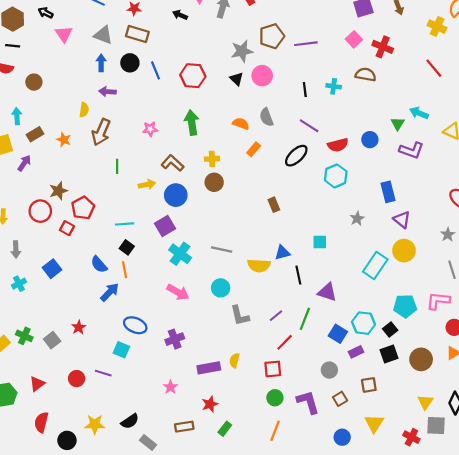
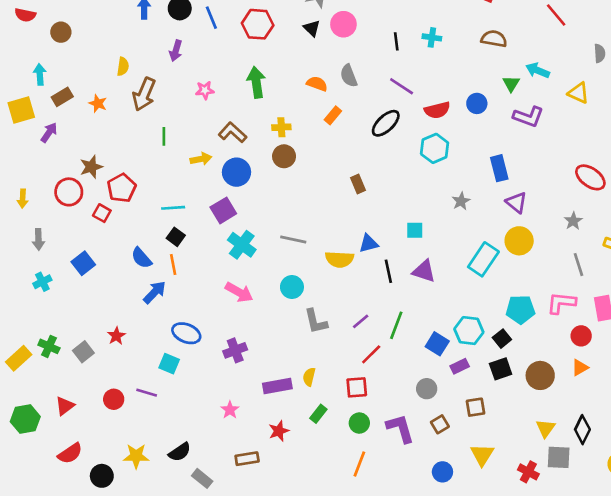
brown semicircle: (366, 75) -> (494, 39), moved
purple arrow: (107, 92) -> (176, 51), moved, turned -77
purple triangle: (327, 292) -> (424, 271), moved
red semicircle: (41, 422) -> (70, 453), turned -138
green rectangle: (225, 429) -> (318, 414), moved

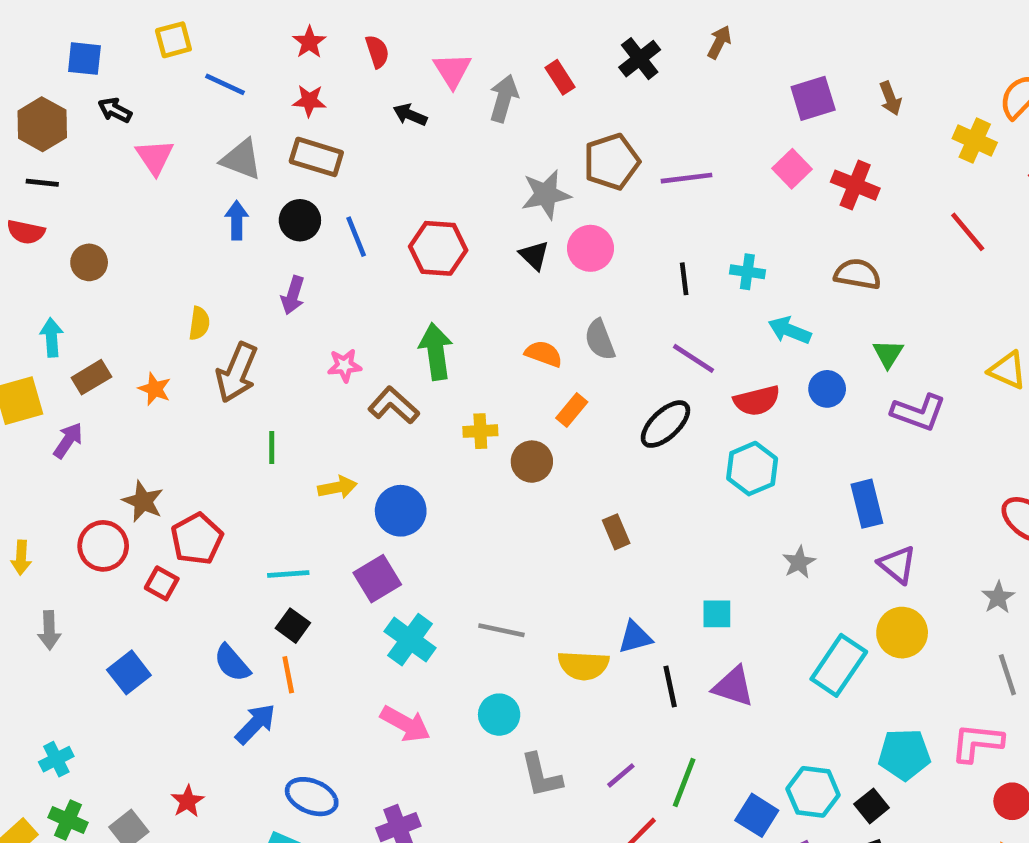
cyan arrow: (538, 70) -> (790, 330), moved
brown L-shape: (233, 133) -> (394, 405), moved
brown circle: (284, 156) -> (532, 462), moved
brown star: (91, 167) -> (143, 501), turned -30
cyan cross: (42, 282) -> (56, 759), moved

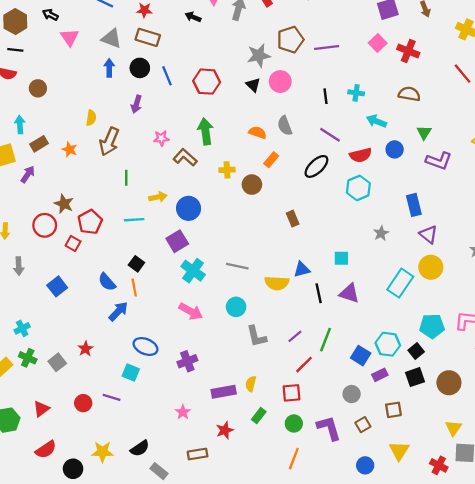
cyan line: (288, 574) -> (134, 220), moved

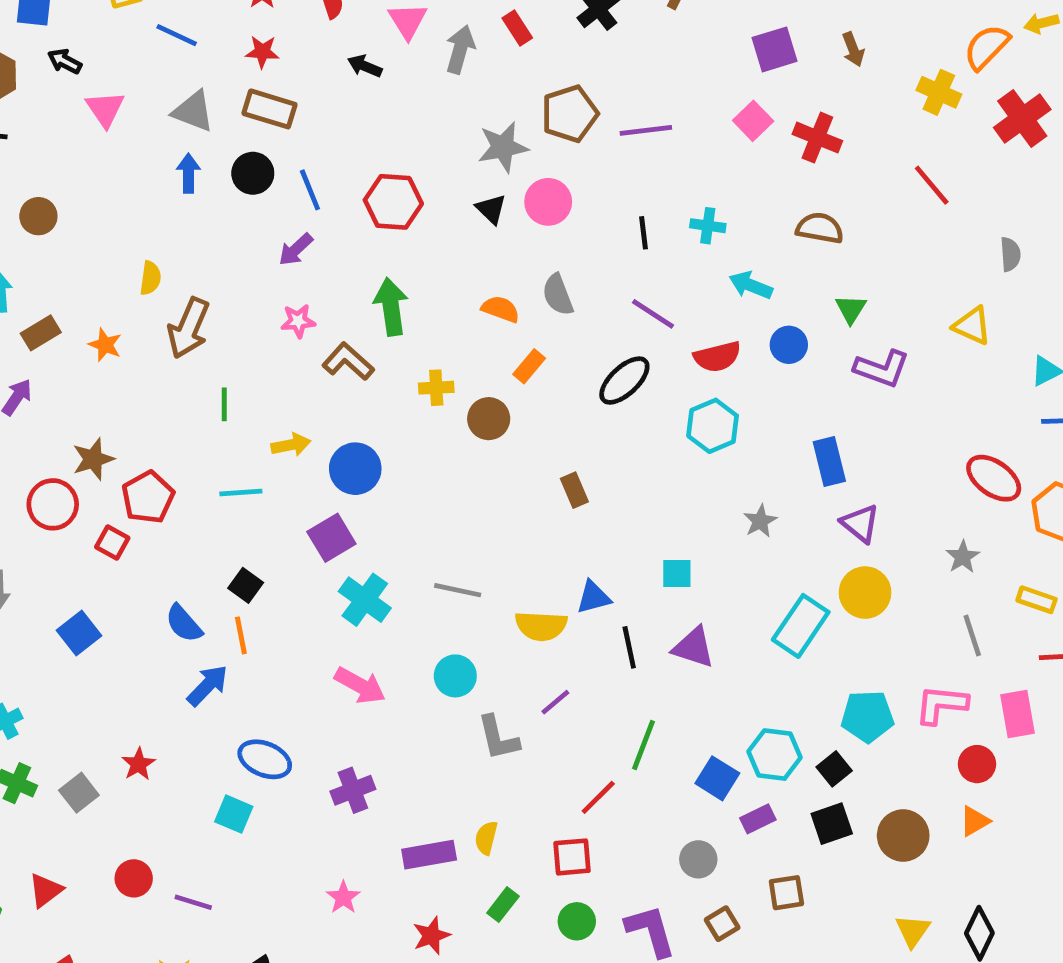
purple arrow: (136, 104) -> (296, 249), moved, turned 30
brown star: (64, 204) -> (93, 459), turned 30
purple line: (295, 336) -> (555, 702), moved
purple line: (112, 397) -> (193, 902), moved

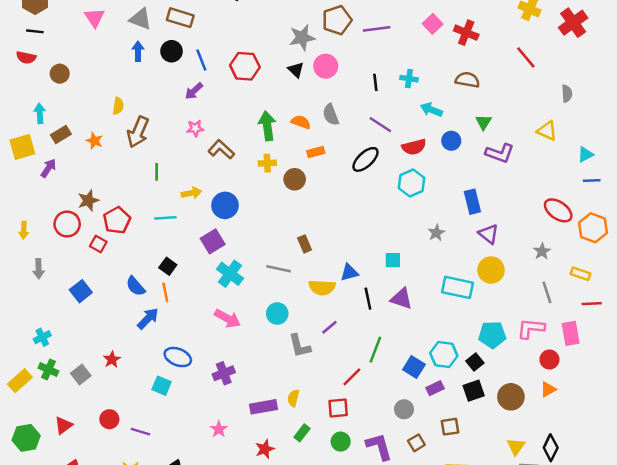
green arrow: (391, 307) -> (267, 126), moved
orange rectangle: (529, 366) -> (316, 152), turned 35
brown rectangle: (574, 490) -> (305, 244), moved
cyan rectangle: (801, 626) -> (457, 287), turned 68

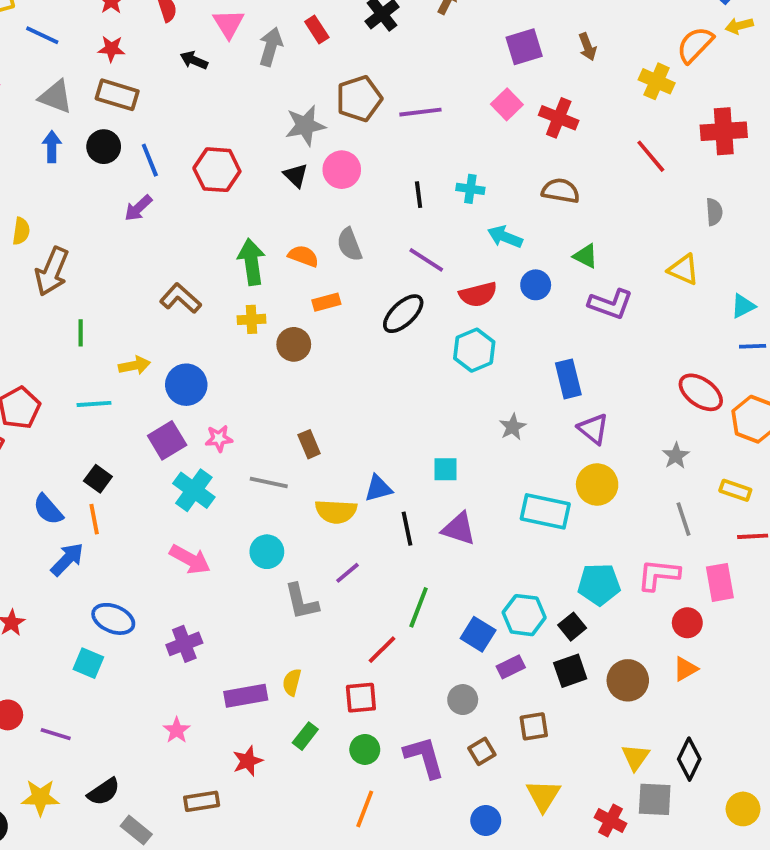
red cross: (573, 23) -> (724, 131), moved, turned 32
green triangle: (484, 122) -> (586, 256), turned -35
pink star: (195, 128) -> (219, 438), moved

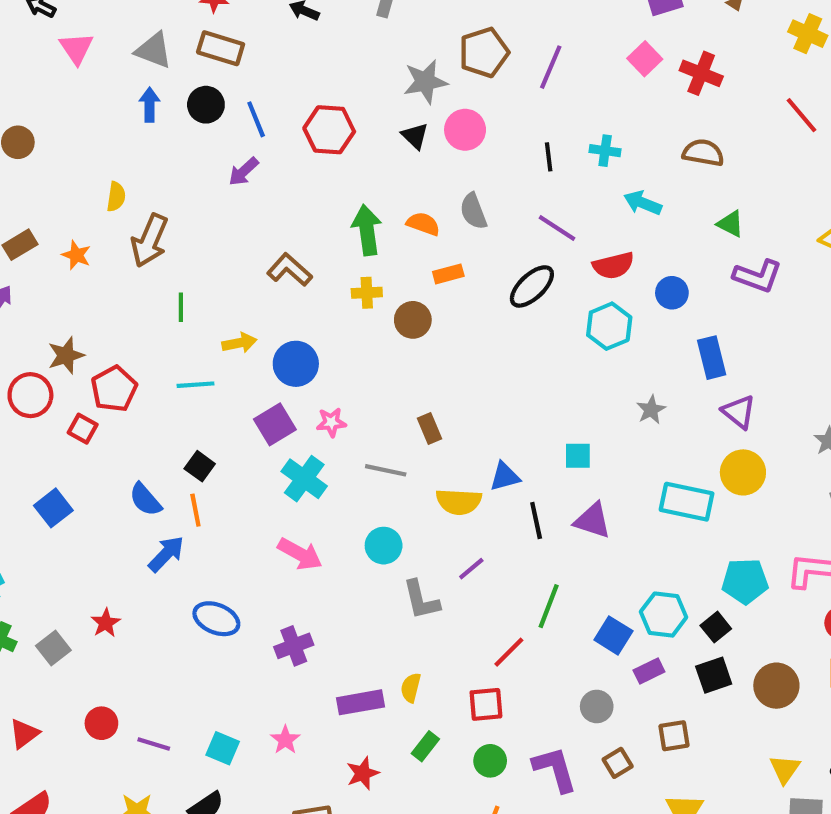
purple line: (420, 112) -> (551, 67), turned -60
blue circle: (536, 285) -> (672, 293), moved
cyan square: (88, 663) -> (223, 748), moved

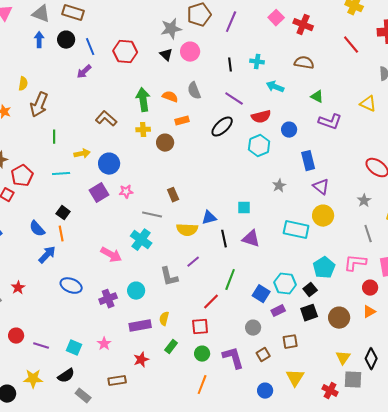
cyan cross: (304, 479) -> (141, 240), moved
cyan circle: (384, 546) -> (136, 291), moved
cyan pentagon: (745, 581) -> (324, 268), turned -30

